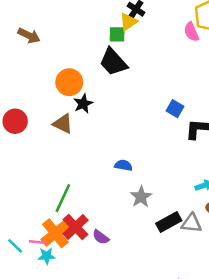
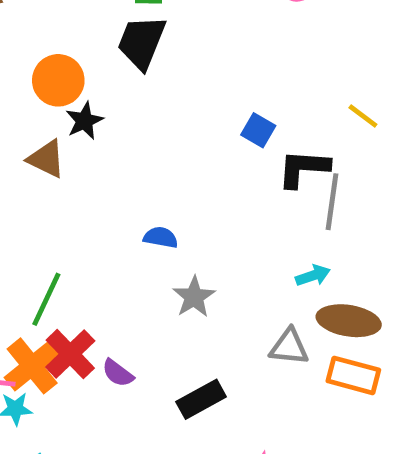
black trapezoid: (113, 62) -> (142, 42), turned 64
black rectangle: (169, 222) -> (201, 399), moved

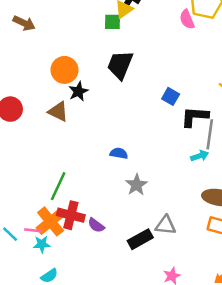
black trapezoid: (142, 42) -> (120, 65), moved
cyan arrow: (313, 275) -> (200, 156), moved
gray triangle: (289, 347) -> (166, 225), moved
red cross: (70, 354) -> (71, 215), turned -32

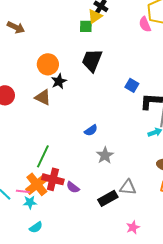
blue semicircle: (119, 153) -> (91, 130), turned 136

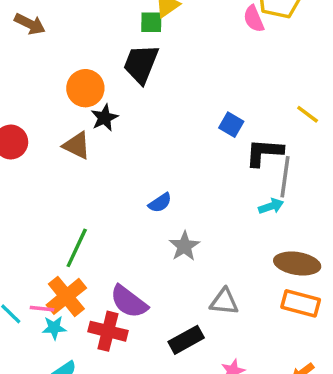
black trapezoid: (92, 60) -> (141, 64), moved
red cross: (53, 179) -> (108, 331), moved
purple semicircle: (73, 187) -> (129, 302), size x1.6
black rectangle: (108, 198) -> (186, 340), moved

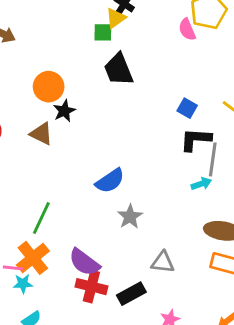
black trapezoid: (141, 64) -> (119, 69), moved, turned -44
blue square: (231, 125) -> (187, 108), moved
blue semicircle: (160, 203) -> (110, 181), size x1.5
red cross: (108, 331) -> (91, 287), moved

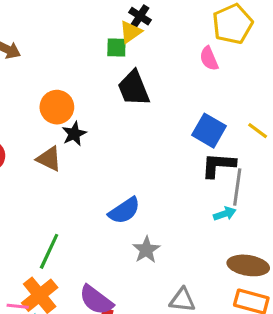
pink semicircle: (187, 30) -> (209, 58), moved
blue square: (187, 108) -> (209, 131), size x1.5

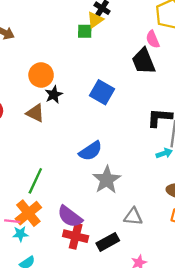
black trapezoid: (134, 88) -> (144, 61), moved
blue square: (209, 131) -> (102, 92), moved
gray star: (146, 250) -> (107, 180), size x1.4

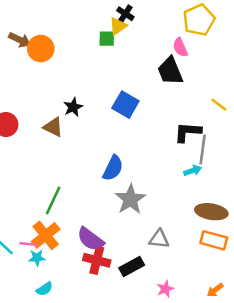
orange circle: (41, 75) -> (41, 49), moved
blue semicircle: (91, 151) -> (113, 168), turned -30

